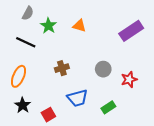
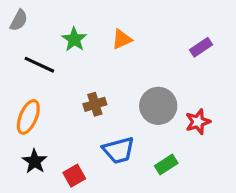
gray semicircle: (28, 13) -> (19, 20), moved
orange triangle: (79, 26) -> (122, 39), turned -40
purple rectangle: (131, 31) -> (201, 47), size x0.6
gray circle: (103, 69) -> (158, 106), size x1.5

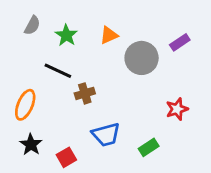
gray semicircle: (19, 20) -> (32, 25), moved
black line: (39, 65) -> (58, 71), moved
gray circle: (158, 106) -> (142, 58), moved

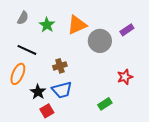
orange triangle: (109, 35) -> (77, 25), size x1.5
black line: (58, 71) -> (27, 50), moved
blue trapezoid: (106, 135) -> (62, 90), moved
black star: (31, 145) -> (38, 92), moved

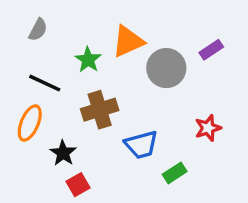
green star: (47, 25) -> (88, 60), moved
brown cross: (60, 66) -> (100, 110), size x1.5
blue trapezoid: (62, 90) -> (141, 145), moved

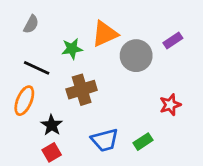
green star: (88, 60) -> (72, 49), turned 30
blue trapezoid: (141, 145) -> (105, 140), moved
red square: (78, 185) -> (52, 152), moved

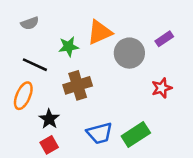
gray semicircle: (31, 24) -> (30, 23), turned 42
red star: (170, 105) -> (162, 88), moved
green rectangle: (143, 142) -> (136, 134), size x1.5

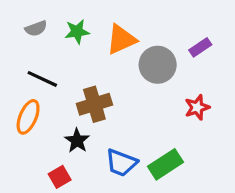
green star: (69, 47) -> (77, 32), moved
black star: (49, 119) -> (77, 141), moved
blue trapezoid: (100, 133) -> (121, 163), turned 36

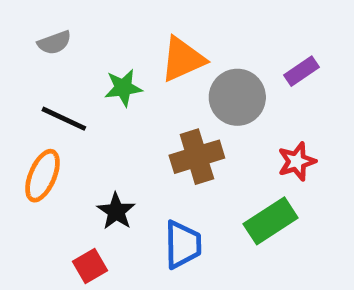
green star: (77, 32) -> (123, 88), moved
brown cross: (94, 104) -> (197, 157), moved
blue trapezoid: (121, 163) -> (183, 245), turned -112
green rectangle: (166, 164) -> (271, 221), moved

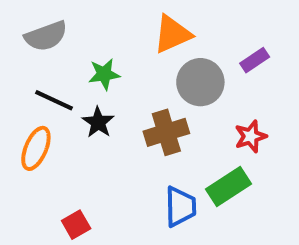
gray semicircle: (54, 43) -> (46, 36), size x1.5
orange triangle: (183, 59) -> (172, 34), moved
black star: (116, 211) -> (98, 122), moved
blue trapezoid: (183, 245) -> (180, 207), moved

